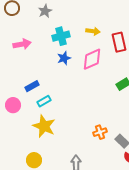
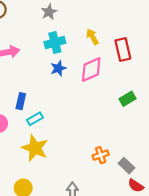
gray star: (45, 11) -> (49, 12), moved
yellow arrow: (93, 31) -> (92, 37), turned -128
blue rectangle: (32, 86) -> (21, 101), turned -48

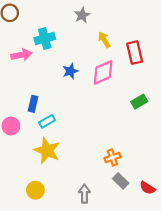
gray star: (49, 12) -> (82, 15), moved
cyan cross: (55, 42) -> (45, 39), moved
gray rectangle: (126, 166) -> (121, 181), moved

